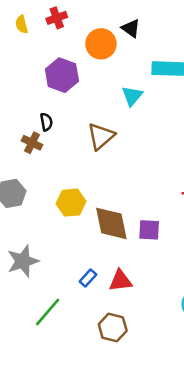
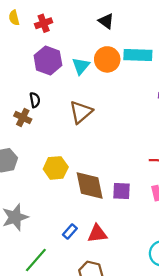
red cross: (57, 18) -> (44, 23), moved
orange circle: (101, 44) -> (107, 59), moved
cyan triangle: (132, 96) -> (81, 66), moved

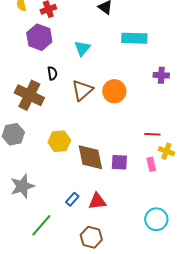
orange circle: (107, 59) -> (114, 91), moved
purple hexagon: (48, 60) -> (39, 37), moved
black semicircle: (35, 100) -> (52, 73), moved
brown cross: (23, 118) -> (29, 95), size x1.8

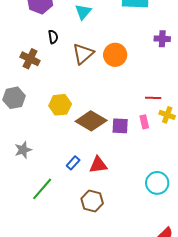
brown cross: (29, 95) -> (30, 59), size x0.7
brown diamond: (90, 157) -> (91, 121), turned -48
pink rectangle: (151, 164) -> (144, 122), moved
gray star: (22, 186) -> (23, 150), size x0.7

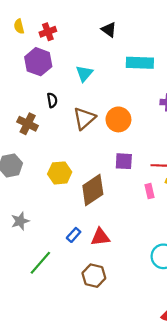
brown diamond: (91, 121) -> (93, 190), turned -64
purple square: (120, 126) -> (124, 161), moved

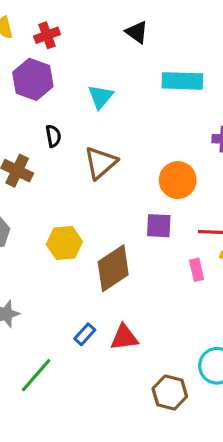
orange circle: (118, 119) -> (178, 180), moved
brown hexagon: (94, 276) -> (170, 393), moved

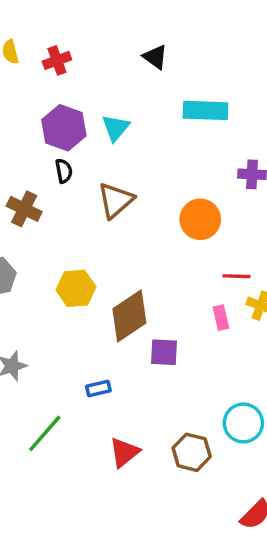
purple hexagon: (33, 79) -> (64, 128), moved
purple square: (159, 226) -> (164, 352), moved
blue rectangle: (85, 334) -> (98, 388), turned 35
red triangle: (124, 337) -> (124, 452), moved, turned -32

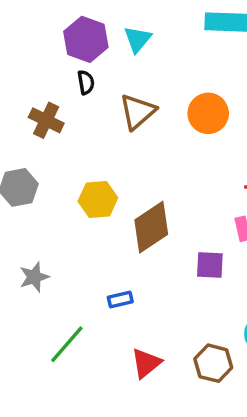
orange circle: (200, 219) -> (208, 113), moved
purple square: (164, 352) -> (210, 265), moved

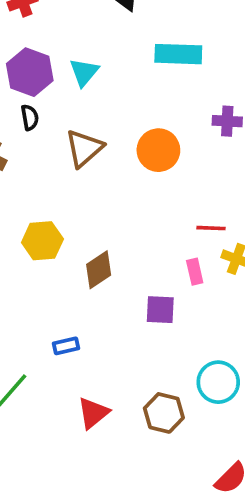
brown diamond: (151, 227) -> (99, 270), size x0.7

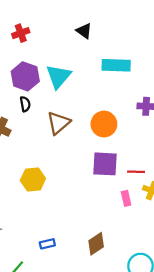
cyan triangle: (84, 72) -> (58, 76), size x1.4
brown diamond: (99, 270) -> (96, 244), moved
purple square: (160, 310) -> (105, 164), moved, size x1.4

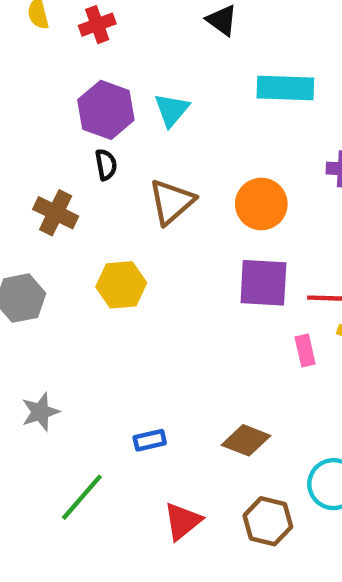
cyan triangle: (58, 76) -> (172, 110), size x0.7
yellow hexagon: (33, 179) -> (121, 285), moved
brown diamond: (96, 244) -> (246, 440), turned 55

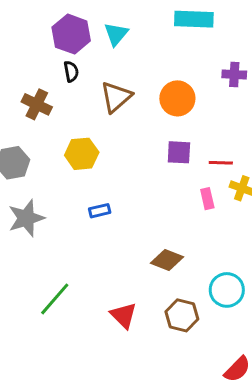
purple square: (263, 283) -> (179, 152), size x0.7
gray star: (40, 412) -> (26, 218), moved, size x1.4
blue rectangle: (150, 440) -> (100, 211), moved
red triangle: (183, 521) -> (124, 315), turned -36

